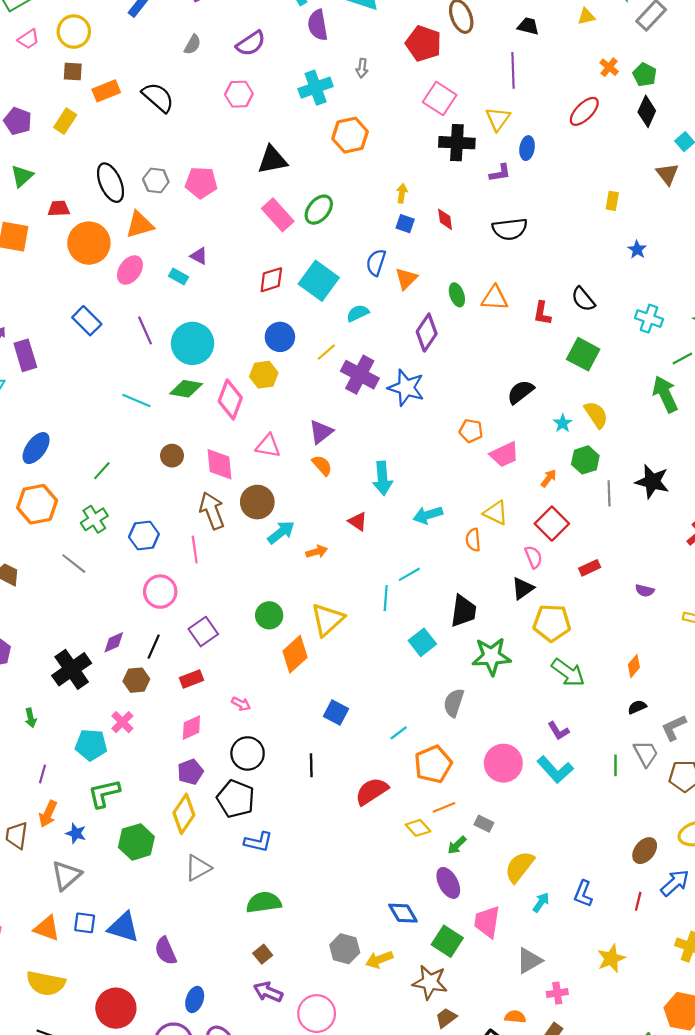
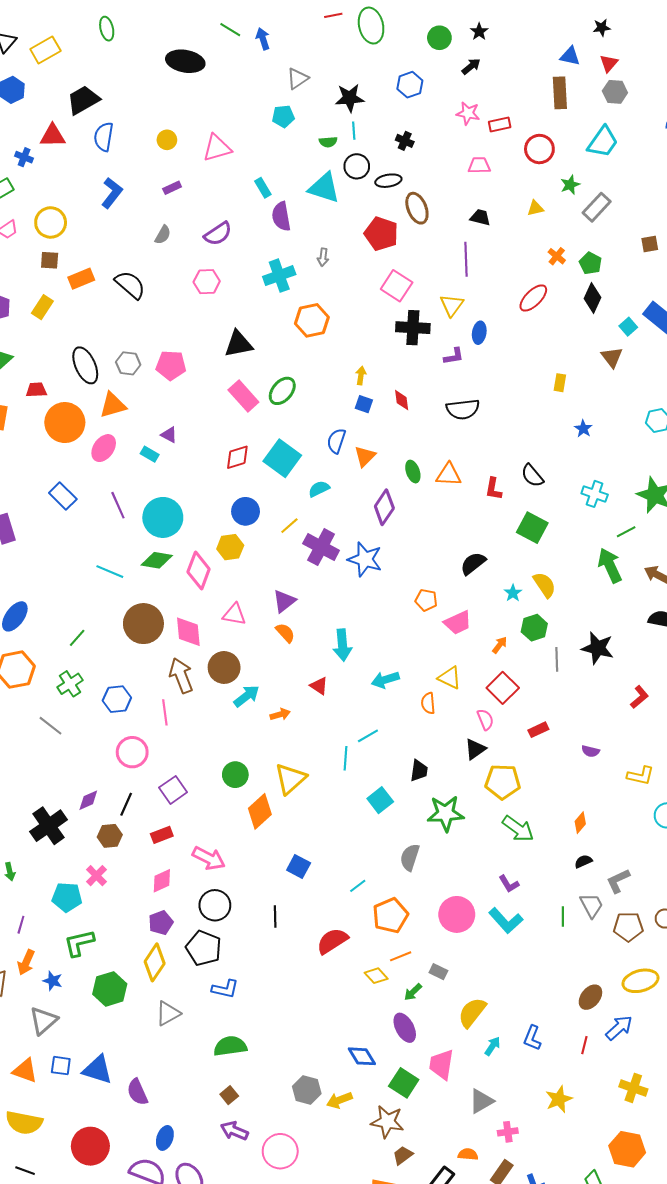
brown circle: (172, 456) -> (143, 624), size x1.8
black trapezoid: (463, 611) -> (419, 771), size x0.7
pink arrow: (241, 704) -> (209, 858), size x1.8

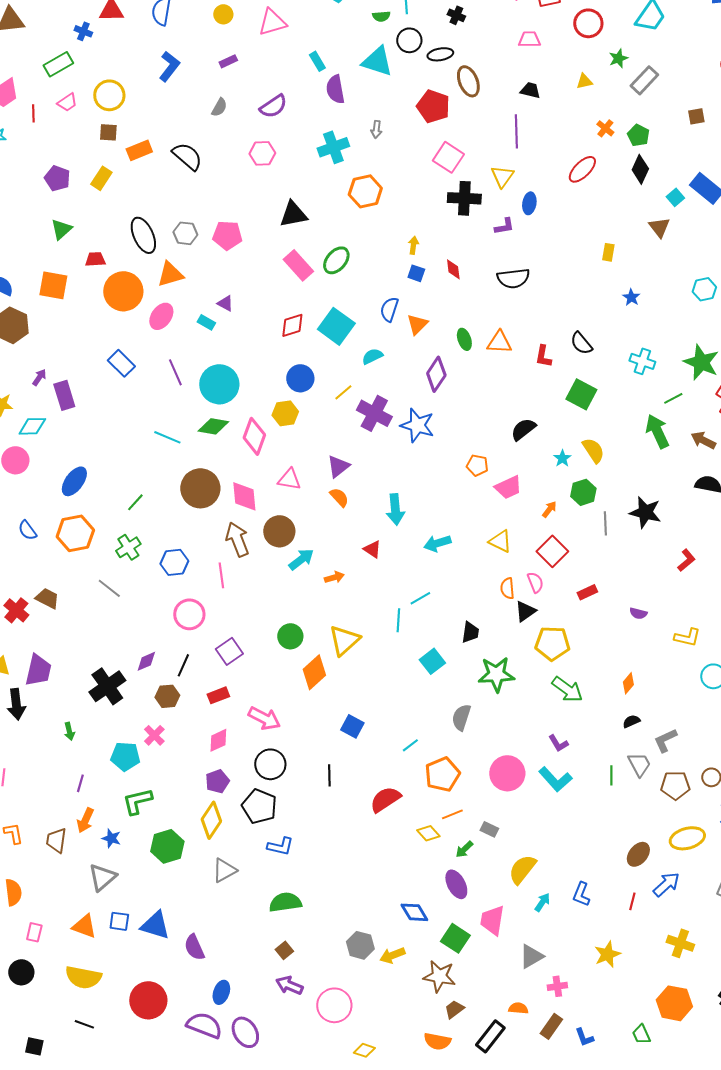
orange semicircle: (428, 703) -> (507, 588), moved

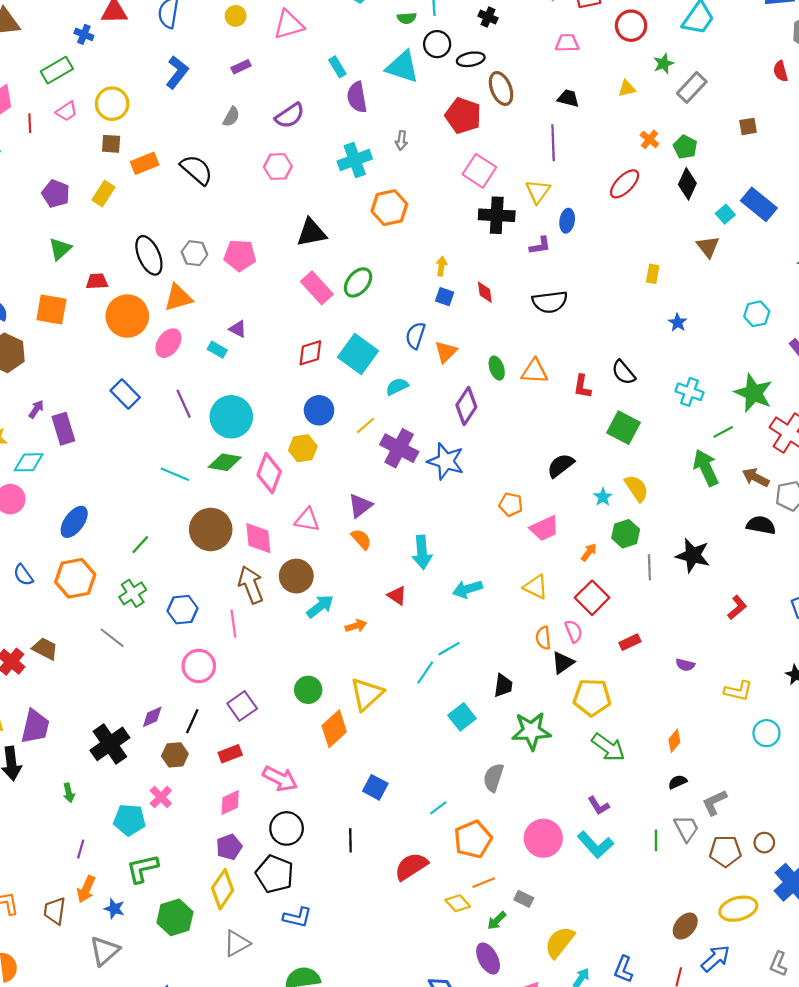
cyan line: (398, 620) -> (425, 672), turned 30

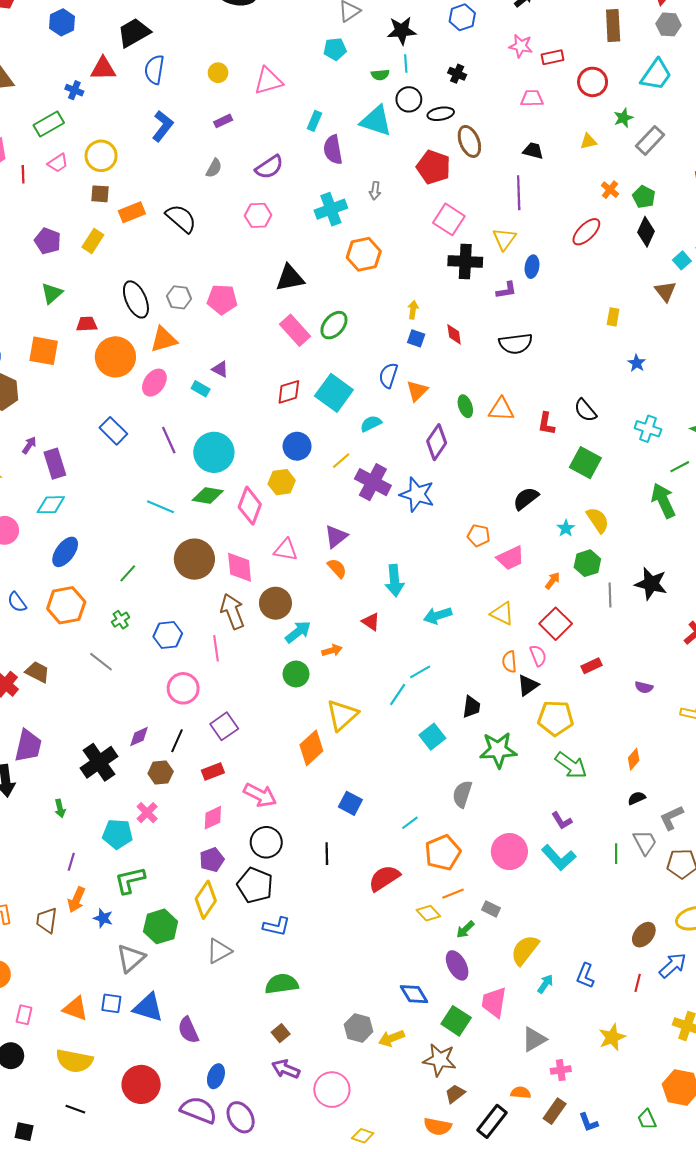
cyan rectangle: (337, 67) -> (314, 121), turned 54
cyan diamond: (29, 462) -> (51, 505), moved
green cross: (133, 593) -> (121, 620), size x0.7
green circle: (308, 690) -> (296, 674), moved
gray triangle: (105, 951) -> (131, 958), moved

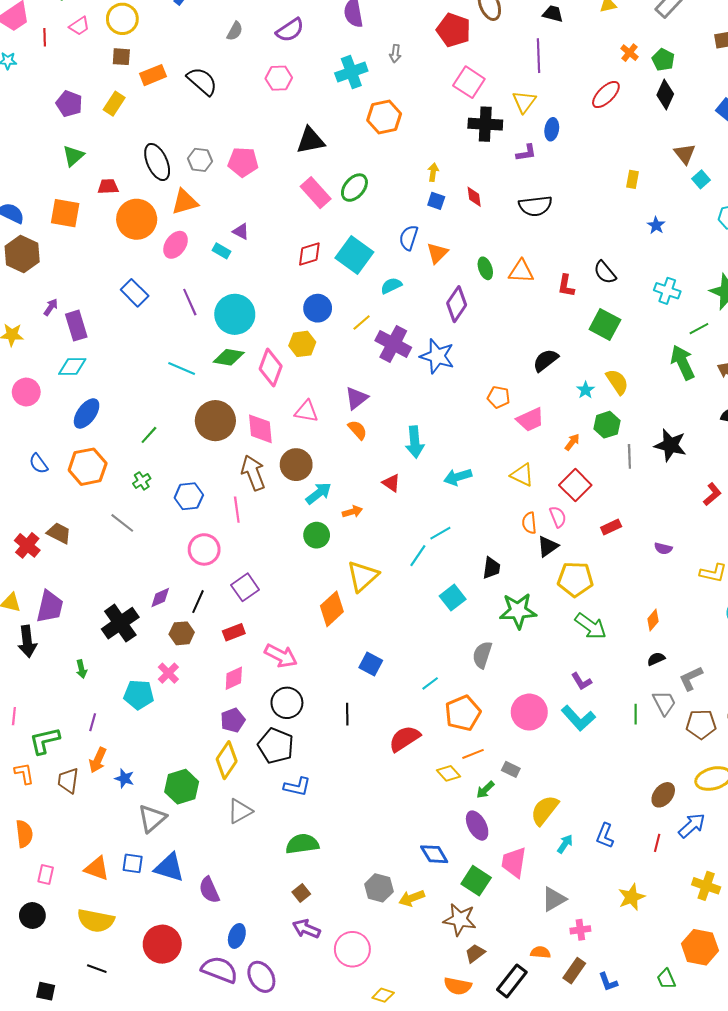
cyan square: (682, 260) -> (701, 179), moved
green L-shape: (130, 880) -> (45, 741), moved

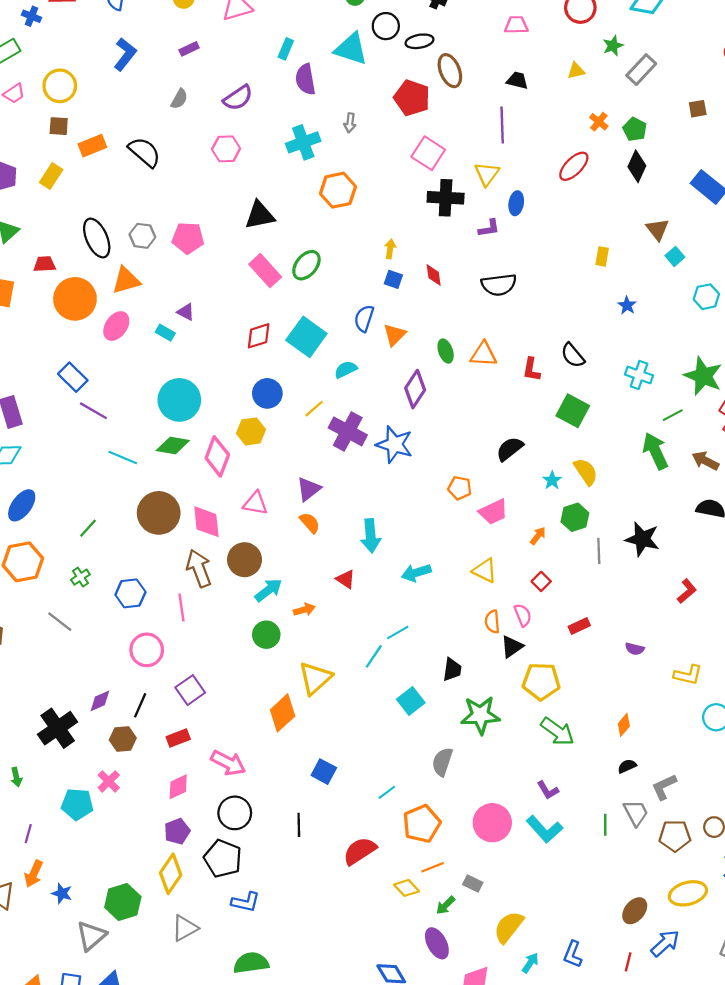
purple line: (190, 302) -> (93, 411), moved, turned -36
red square: (575, 485) -> (541, 581), size x0.6

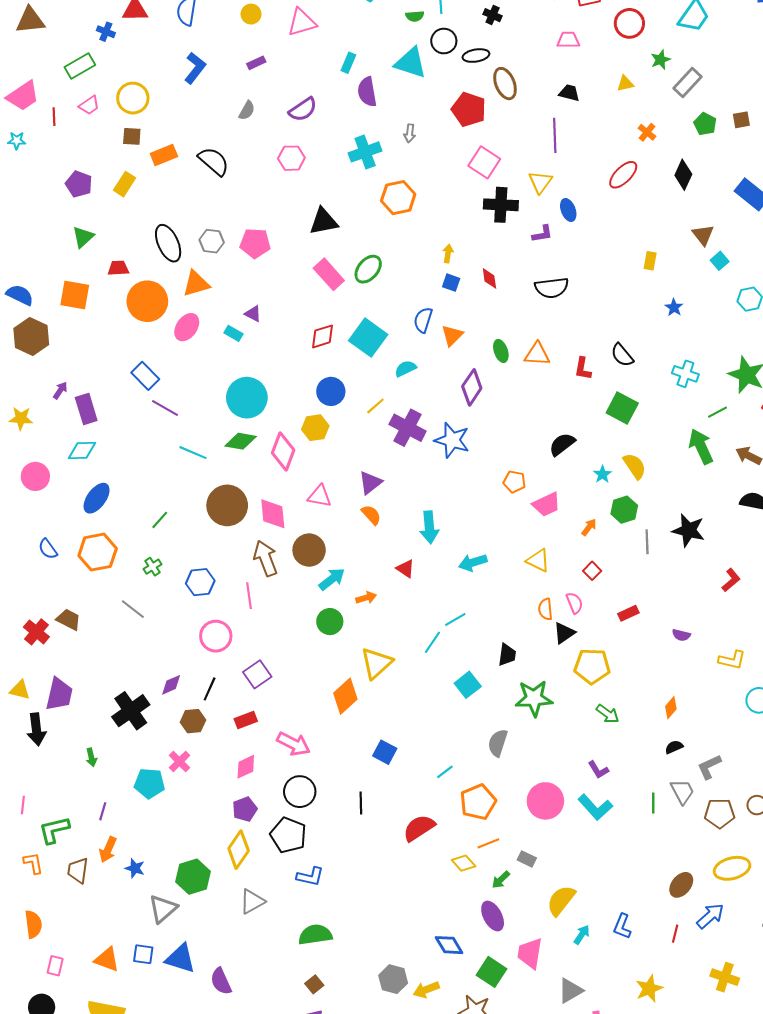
green pentagon: (635, 129) -> (705, 124), moved
blue ellipse: (516, 203) -> (568, 210), turned -30
green arrow: (558, 731) -> (608, 714), size x0.7

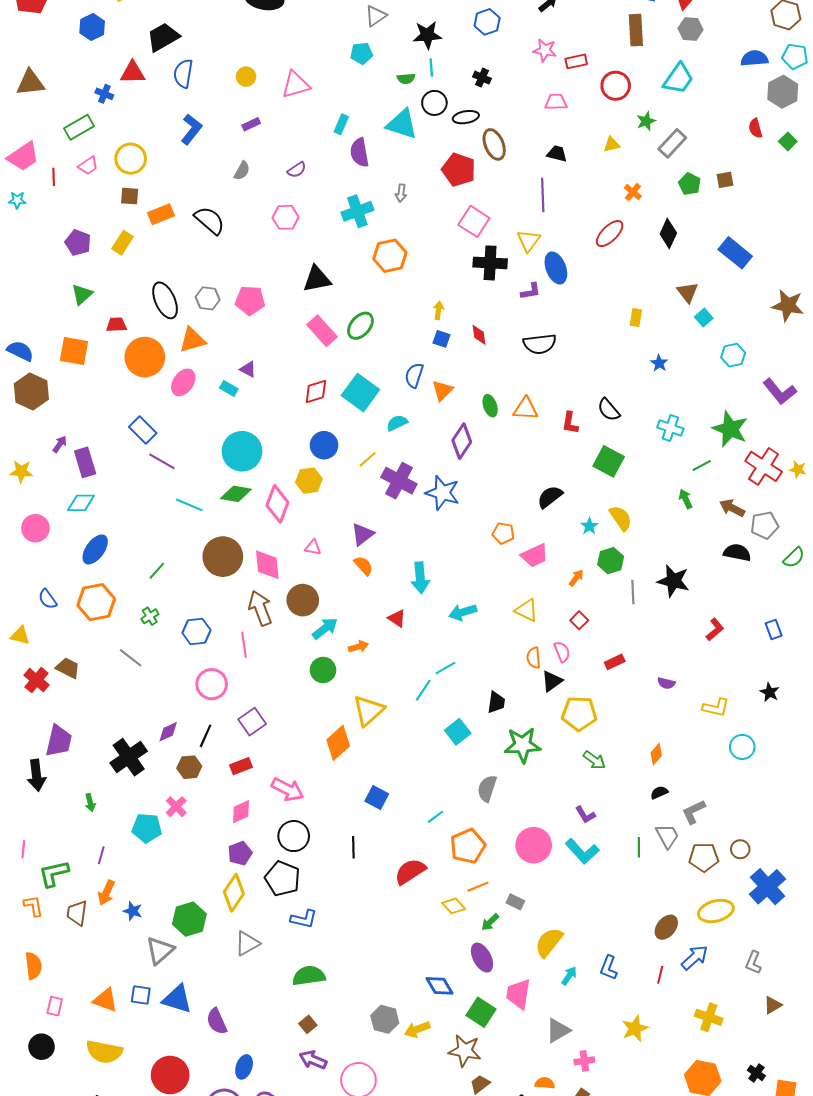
purple semicircle: (303, 109) -> (297, 170), size x0.7
blue ellipse: (568, 210) -> (556, 268), size x1.4
green arrow: (701, 446) -> (686, 499), size x0.6
pink triangle: (319, 496) -> (313, 547), size x0.7
yellow triangle: (20, 690) -> (20, 636), moved

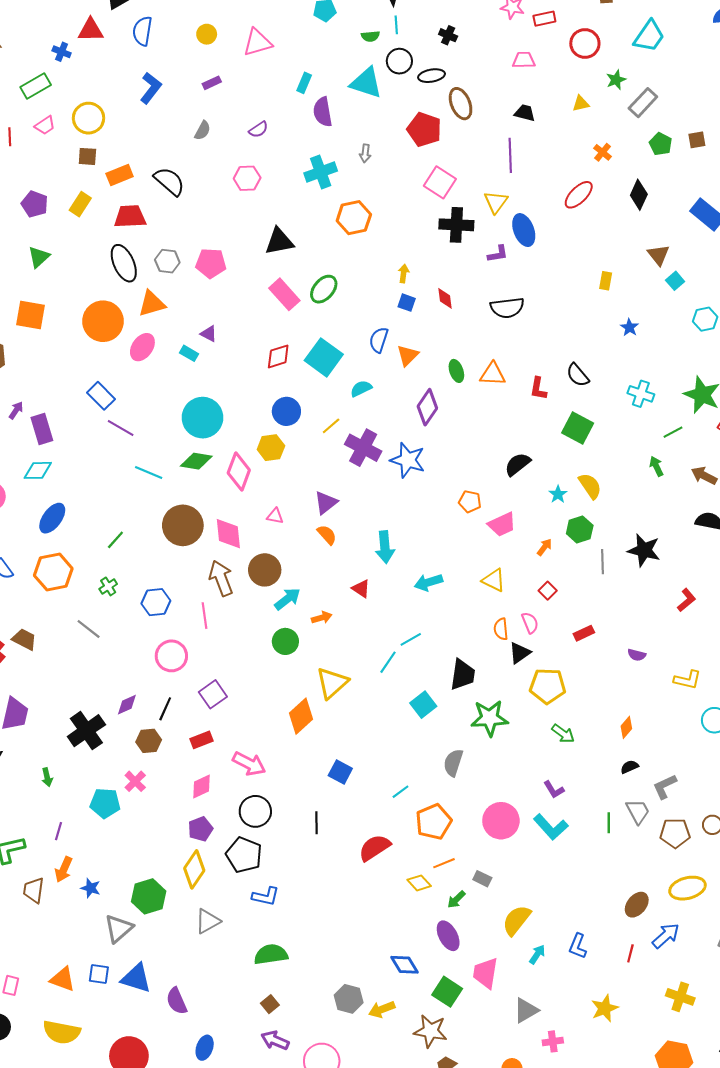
red trapezoid: (116, 325) -> (130, 217), moved, size x1.5
black trapezoid: (496, 702) -> (463, 675), size x1.4

